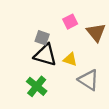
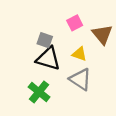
yellow triangle: (70, 59) -> (79, 54), moved
gray triangle: (89, 80) -> (80, 79), moved

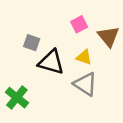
gray square: (45, 40) -> (32, 43), moved
green cross: (39, 92) -> (17, 98), moved

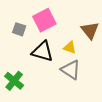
pink square: (79, 24) -> (44, 20), moved, size x1.6
gray square: (32, 43) -> (19, 29), moved

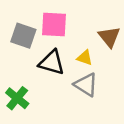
pink square: (44, 20) -> (54, 25), turned 30
gray square: (19, 29) -> (23, 36), size x1.5

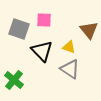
pink square: (54, 25) -> (44, 20), size x0.7
black triangle: (52, 63) -> (42, 51), turned 30

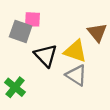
pink square: (44, 20) -> (33, 19), moved
yellow triangle: (69, 47) -> (75, 51), size x1.6

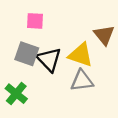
gray square: (21, 31) -> (27, 54), moved
gray triangle: (76, 75) -> (82, 81), turned -40

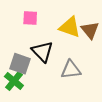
gray square: (27, 54) -> (20, 64), moved
yellow triangle: (81, 55) -> (70, 27), moved

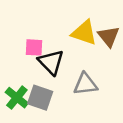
pink square: (30, 18) -> (34, 47), moved
gray square: (20, 64) -> (40, 98), moved

